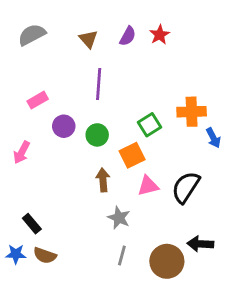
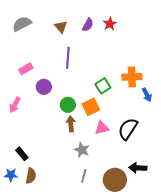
green circle: (97, 135) -> (68, 105), moved
brown semicircle: (45, 255) -> (31, 176), turned -98

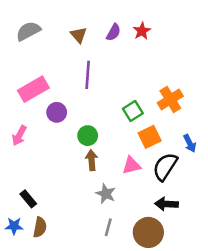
pink rectangle: (26, 69) -> (33, 89), size x1.6
orange cross: (132, 77) -> (170, 99), turned -30
blue arrow: (147, 95) -> (190, 143), moved
orange square: (91, 107) -> (150, 137), moved
black arrow: (138, 168) -> (166, 204), moved

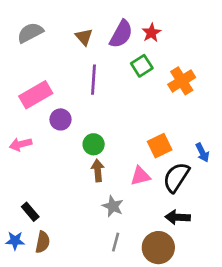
purple semicircle: (113, 32) -> (121, 34), size x1.5
orange cross: (170, 99) -> (182, 81), moved
green square: (133, 111) -> (142, 66), moved
pink arrow: (19, 136) -> (21, 144), turned 48

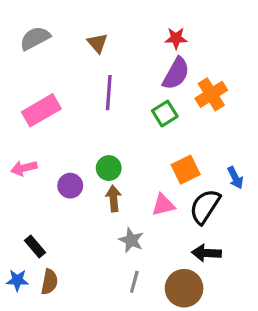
red star: (151, 33) -> (176, 38), turned 30
purple semicircle: (121, 34) -> (176, 73), moved
green square: (142, 66) -> (165, 114), moved
purple circle: (61, 119) -> (70, 186), moved

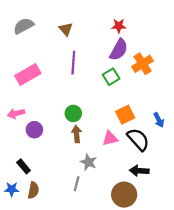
purple circle: (70, 186) -> (34, 130), moved
black semicircle: (205, 206) -> (138, 139), turned 105
gray line: (134, 282) -> (77, 184), moved

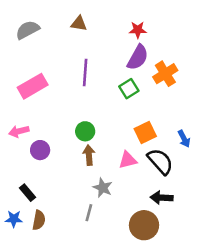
brown triangle: (66, 29) -> (79, 24), moved, turned -40

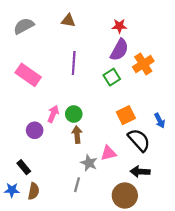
pink rectangle: (33, 86) -> (28, 75), turned 65
pink arrow: (19, 131) -> (53, 114), moved, turned 126
pink triangle: (128, 160) -> (109, 153), moved

